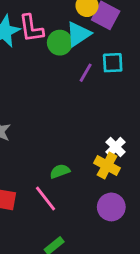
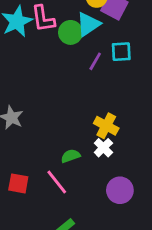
white cross: (116, 147) -> (103, 148), moved
yellow cross: (107, 166) -> (106, 126), moved

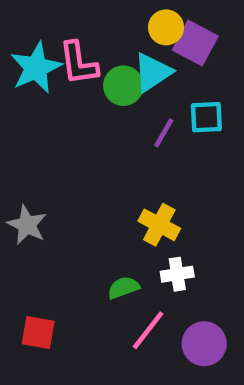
yellow cross: (106, 126) -> (159, 225), moved
white cross: (103, 148) -> (177, 274), turned 36
pink line: (57, 182) -> (148, 330), moved, turned 76

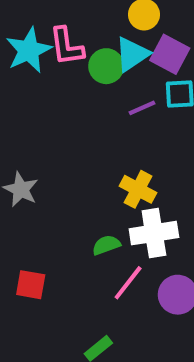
purple square: (195, 43) -> (170, 54), moved
purple line: (164, 133) -> (142, 108), turned 36
white cross: (177, 274) -> (154, 233), size x1.6

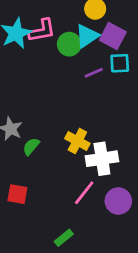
pink L-shape: (66, 46) -> (42, 31), turned -92
yellow cross: (138, 189) -> (77, 141), moved
green semicircle: (106, 245) -> (31, 146), moved, turned -30

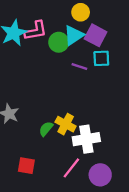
purple line: (94, 73) -> (79, 66), turned 42
green semicircle: (31, 146) -> (46, 129), moved
red square: (17, 194) -> (26, 166), moved

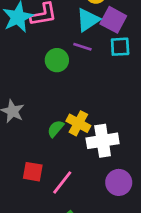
green circle: (59, 42) -> (57, 60), moved
purple line: (79, 66) -> (82, 47), moved
pink line: (71, 168) -> (62, 182), moved

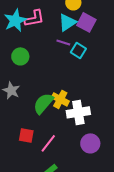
cyan square: (120, 47) -> (78, 50), moved, turned 35
green circle: (57, 60) -> (20, 56), moved
green semicircle: (56, 129) -> (43, 103), size x1.6

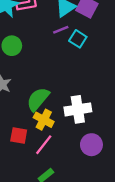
purple line: (63, 42) -> (61, 30), turned -40
yellow cross: (60, 99) -> (44, 120), moved

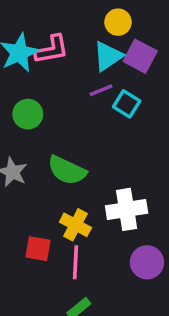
green semicircle: (38, 99) -> (67, 170), moved, turned -105
pink line: (44, 145) -> (75, 262), turned -35

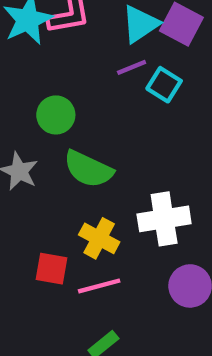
green circle: (28, 114) -> (56, 115), moved
pink line: (75, 262) -> (99, 286), turned 72

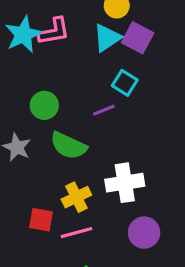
purple line: (132, 67) -> (104, 110), moved
yellow cross: (99, 238) -> (76, 197), turned 36

